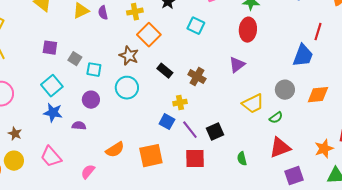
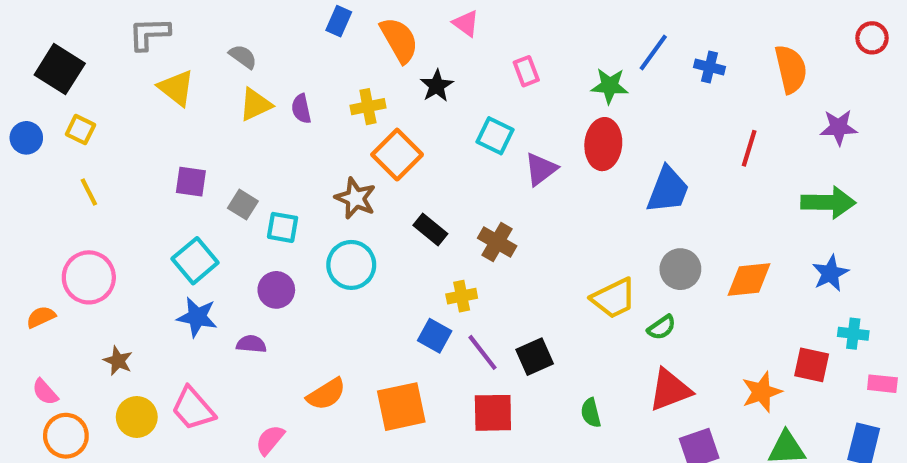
blue trapezoid: (303, 56) -> (668, 190), moved
purple triangle: (237, 65) -> (541, 169), moved
yellow circle: (14, 161) -> (137, 417), moved

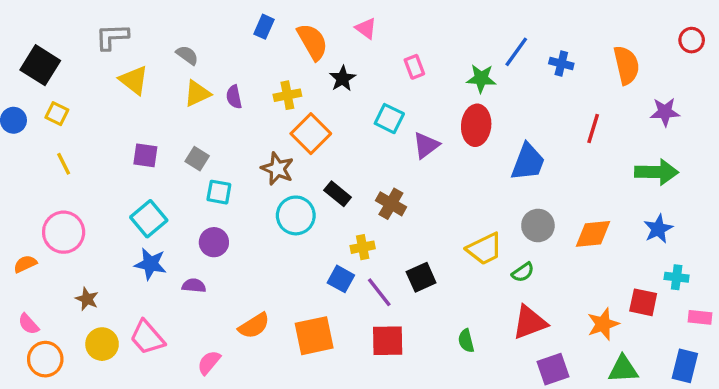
gray square: (243, 205) -> (197, 159), moved
cyan circle: (351, 265) -> (296, 215), moved
black square: (535, 357) -> (421, 277), moved

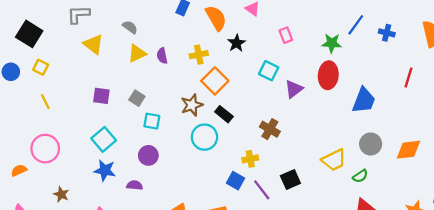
brown star: (277, 169) -> (192, 105), turned 30
black rectangle: (338, 194) -> (224, 114), moved

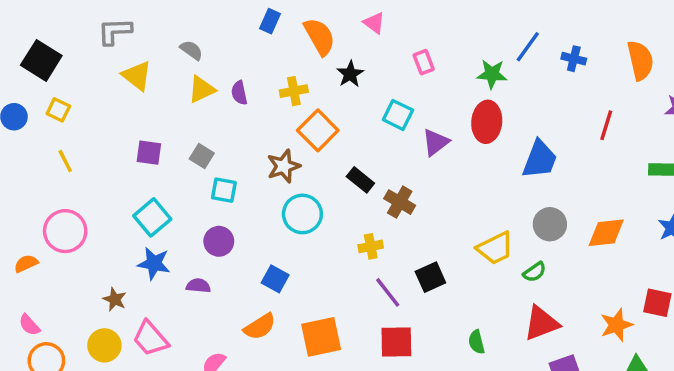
black rectangle: (224, 114) -> (360, 180), moved
blue square: (235, 181) -> (275, 279), moved
brown star: (61, 194) -> (115, 299), moved

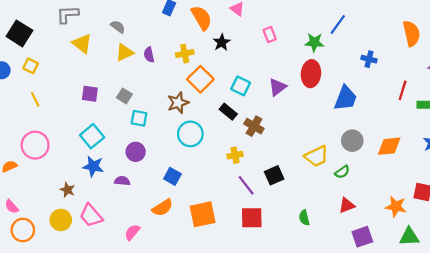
blue cross: (574, 59) -> (369, 59), moved
cyan square: (398, 115) -> (241, 86), moved
red line: (606, 125) -> (403, 90), moved
red triangle: (541, 323) -> (347, 205), size x0.7
orange star: (616, 325) -> (396, 207), turned 30

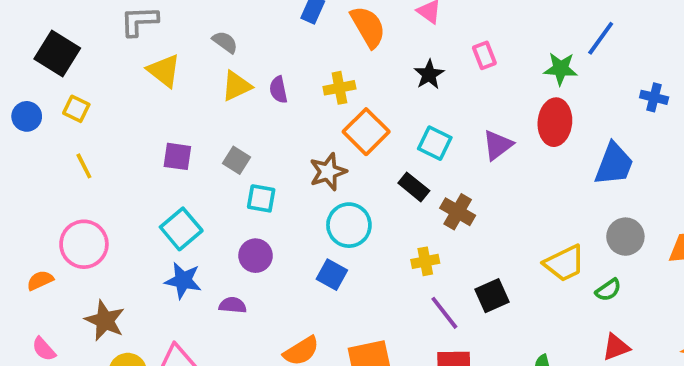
black star: (222, 42) -> (429, 74), moved
blue square: (172, 176) -> (332, 275), moved
brown star: (67, 190) -> (105, 320), moved, size x1.5

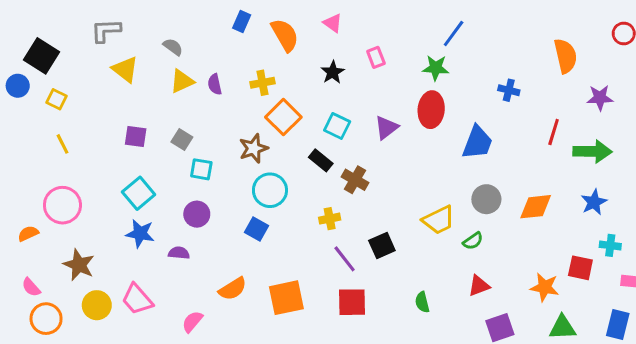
blue line: (601, 38) -> (454, 33), moved
blue circle: (27, 116) -> (18, 86), moved

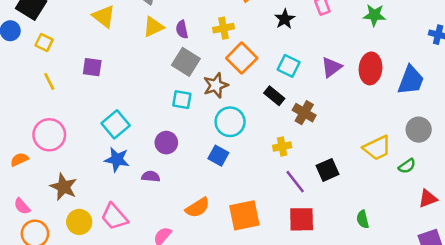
red ellipse: (431, 110) -> (371, 68), moved
purple square: (136, 136) -> (92, 67), moved
gray square: (182, 139) -> (186, 62), moved, size x1.5
cyan square: (201, 169) -> (182, 100), moved
red triangle: (479, 286) -> (428, 199), moved

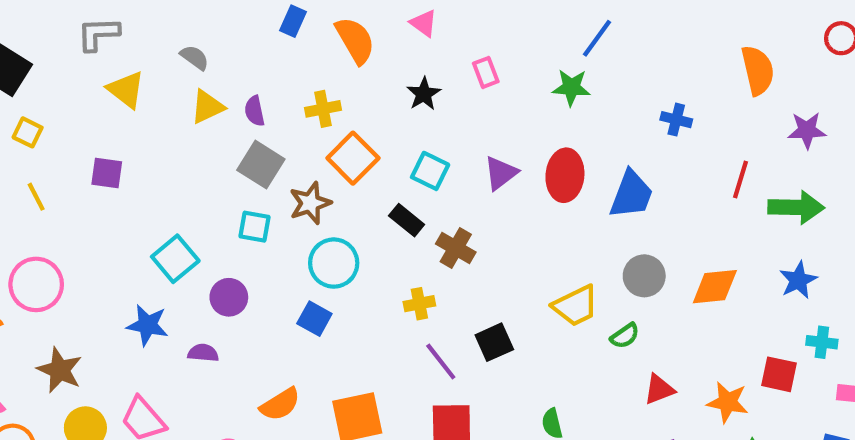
cyan square: (116, 124) -> (175, 259), moved

